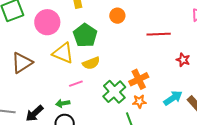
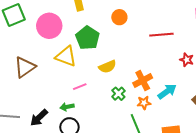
yellow semicircle: (91, 63) -> (107, 67), moved
green cross: (114, 92) -> (118, 94), size x0.6
cyan arrow: (173, 98) -> (167, 91), moved

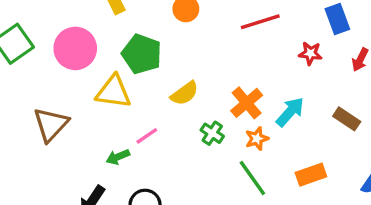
green arrow: (67, 107) -> (118, 157), moved

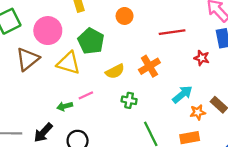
orange cross: (247, 103) -> (149, 66), moved
brown triangle: (51, 124) -> (28, 59), moved
green cross: (212, 133) -> (129, 100), turned -32
orange star: (257, 139) -> (198, 112), moved

